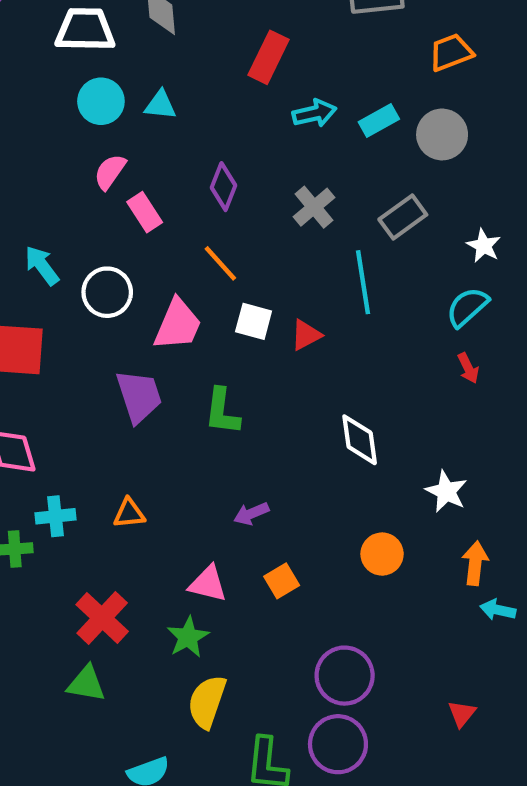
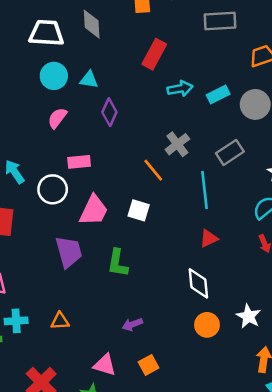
purple diamond: (223, 187) -> (109, 112), moved
pink rectangle: (145, 212) -> (79, 162), moved, turned -65
orange line: (220, 263) -> (153, 170), moved
red triangle: (306, 335) -> (209, 238), moved
orange circle: (382, 554) -> (207, 325), moved

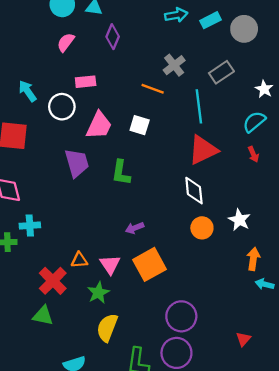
orange line: (153, 170) -> (153, 89), turned -30
red triangle: (209, 238) -> (203, 150), size x1.8
orange triangle: (60, 321) -> (79, 260), moved
pink triangle: (105, 365) -> (110, 265), turned 40
orange square: (149, 365) -> (149, 264), size x1.8

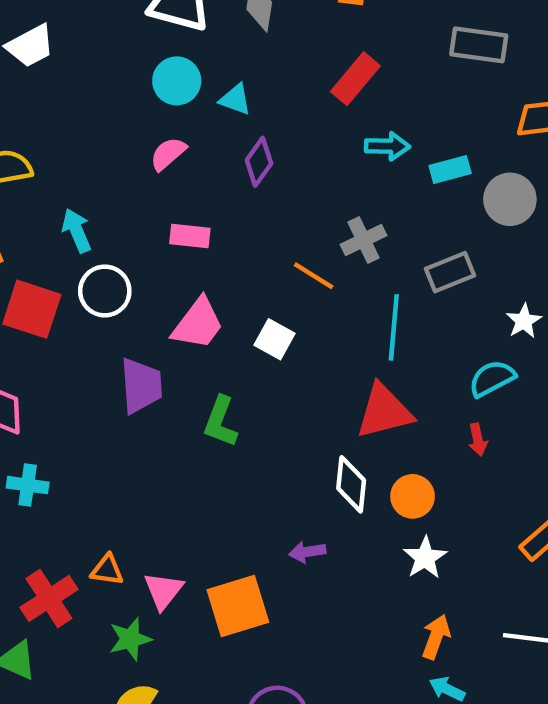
white circle: (62, 107) -> (105, 291), moved
purple arrow: (135, 228) -> (307, 552), moved
orange circle: (202, 228) -> (413, 496), moved

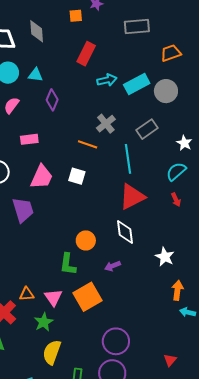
cyan rectangle: (450, 170) -> (137, 84), size x1.4
green L-shape: (221, 422) -> (68, 264), moved
orange circle: (413, 496) -> (86, 240), moved

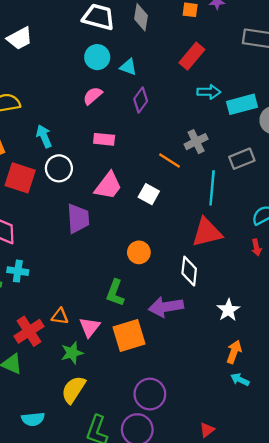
orange circle: (86, 240) -> (139, 252), moved
purple arrow: (113, 266) -> (166, 307), size x1.8

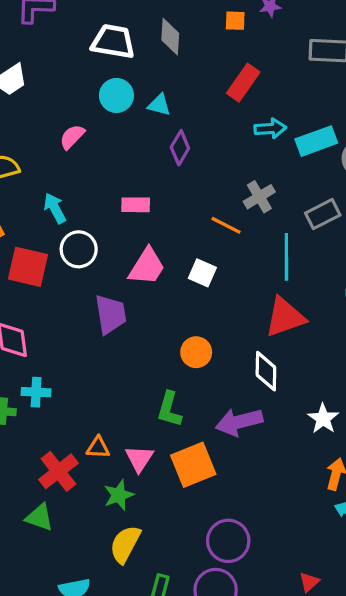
pink semicircle: (93, 96) -> (72, 137), moved

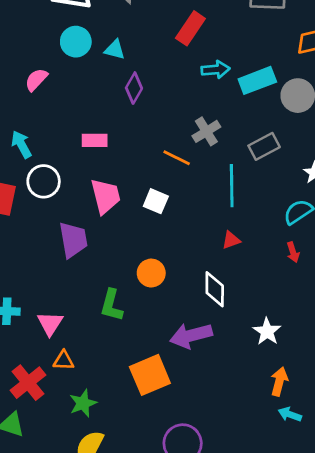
pink trapezoid: (147, 267) -> (105, 196), turned -45
red triangle: (285, 317) -> (231, 240), size x0.5
green L-shape: (169, 409) -> (112, 305), moved
pink triangle: (139, 459) -> (50, 323), moved

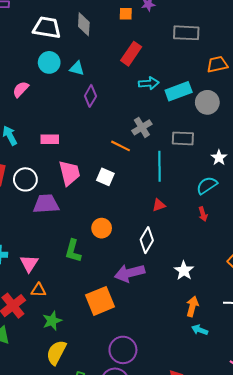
pink rectangle: (95, 140) -> (50, 139), moved
gray rectangle: (264, 146) -> (183, 138), turned 30
white circle: (44, 181) -> (25, 179), moved
purple trapezoid: (73, 240) -> (46, 204), turned -84
white diamond: (215, 289) -> (147, 240), turned 30

